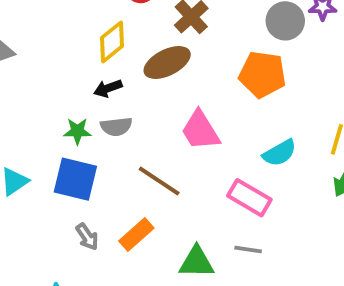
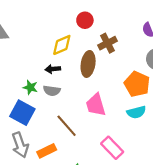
brown ellipse: (167, 62) -> (88, 64), turned -70
cyan semicircle: (280, 153) -> (136, 112), moved
gray arrow: (87, 237) -> (20, 145), size x1.6

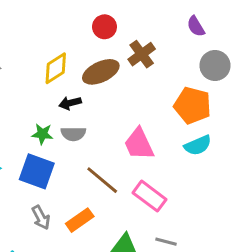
yellow diamond: (62, 45) -> (56, 68), moved
brown ellipse: (88, 64) -> (101, 72), moved, turned 65
gray arrow: (20, 145) -> (41, 218), size x0.7
pink rectangle: (112, 148) -> (150, 196), moved

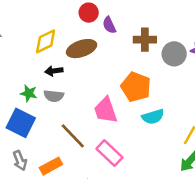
purple semicircle: (196, 26) -> (109, 25), moved
brown cross: (142, 54) -> (145, 40), moved, turned 30
orange pentagon: (192, 105) -> (136, 87), moved

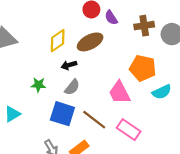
green star: (29, 93) -> (38, 85), moved
gray semicircle: (54, 96) -> (72, 87), turned -49
blue square: (21, 123) -> (62, 114), moved

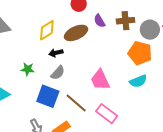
purple semicircle: (111, 18) -> (99, 21), moved
orange pentagon: (143, 68) -> (140, 53), moved

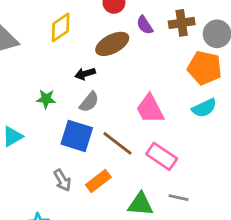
yellow diamond: (47, 30) -> (61, 27), moved

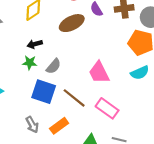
black arrow: (85, 74) -> (35, 44), moved
green star: (46, 99) -> (30, 63), moved

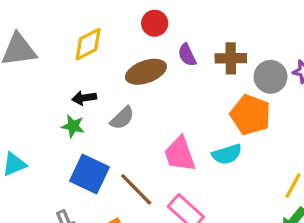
gray semicircle: (54, 66) -> (122, 118), moved
cyan semicircle: (140, 73) -> (227, 154), moved

